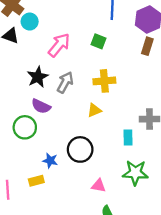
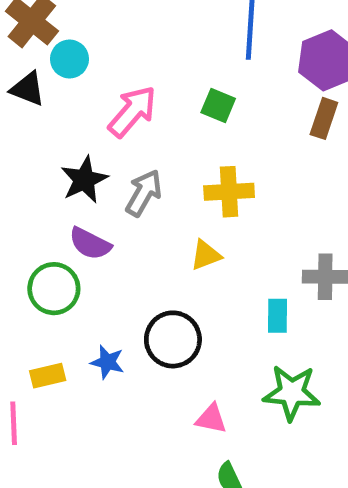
yellow rectangle: (36, 181) -> (48, 376), moved

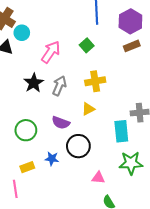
green square: (218, 105) -> (87, 45), turned 32
brown rectangle: (324, 118) -> (132, 46), turned 56
purple semicircle: (90, 244) -> (61, 123), moved
cyan rectangle: (277, 316) -> (121, 131), size x1.5

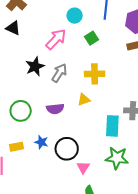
cyan circle: (22, 33) -> (75, 16), moved
purple semicircle: (61, 123) -> (55, 109), turned -36
black circle: (78, 146) -> (67, 149), moved
pink triangle: (98, 178) -> (83, 167), turned 48

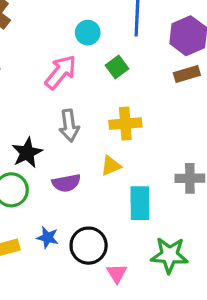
black star: (35, 66) -> (27, 153), moved
gray arrow: (59, 73) -> (69, 126), turned 144
cyan rectangle: (112, 126) -> (140, 203), moved

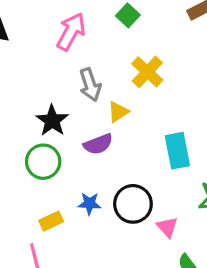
yellow cross: (125, 124) -> (147, 72), turned -32
yellow triangle: (111, 166) -> (118, 112), moved

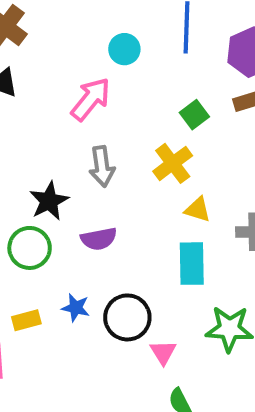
green square: (128, 15) -> (194, 115), moved
yellow triangle: (118, 112) -> (198, 210), moved, turned 40

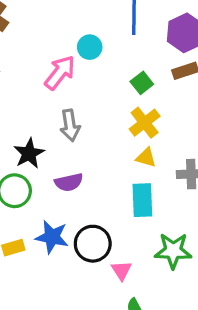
cyan circle: (124, 49) -> (90, 47), moved
yellow cross: (173, 163) -> (145, 123), moved
blue star: (76, 308) -> (52, 237), size x1.5

